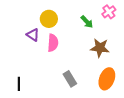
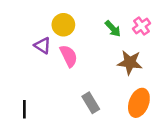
pink cross: (109, 12) -> (142, 26), moved
pink semicircle: (53, 43) -> (69, 56), turned -30

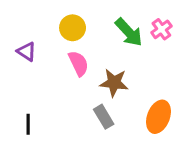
green arrow: (113, 29) -> (129, 32), size x1.5
purple triangle: (43, 46) -> (27, 52), moved
brown star: (130, 62) -> (114, 83), moved

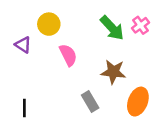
yellow circle: (73, 28) -> (49, 24), moved
brown star: (114, 83) -> (113, 72), moved

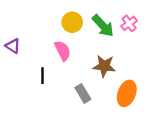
yellow circle: (49, 24) -> (72, 22), moved
purple triangle: (23, 45) -> (13, 46), moved
black line: (24, 108) -> (42, 76), moved

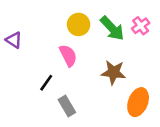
purple triangle: (13, 46) -> (14, 40), moved
black line: (42, 76) -> (46, 83), turned 35
gray rectangle: (83, 93) -> (67, 106), moved

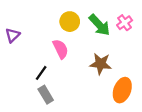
purple triangle: (14, 40) -> (13, 35), turned 42
gray rectangle: (67, 106) -> (46, 95), moved

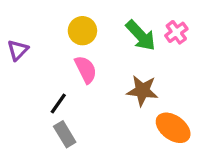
yellow circle: (70, 22) -> (82, 31), moved
orange ellipse: (122, 90) -> (173, 128), turned -75

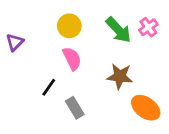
gray rectangle: (65, 134) -> (75, 108), moved

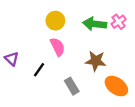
green arrow: (118, 30) -> (95, 24), turned 140
purple triangle: (15, 42) -> (12, 59), moved, turned -32
gray rectangle: (75, 108) -> (72, 86), moved

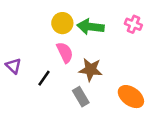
pink cross: (119, 22) -> (133, 24), turned -32
green arrow: (95, 24) -> (91, 27), moved
brown star: (96, 61) -> (91, 70), moved

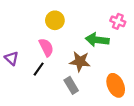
green arrow: (91, 27) -> (97, 40), moved
pink semicircle: (65, 52) -> (46, 47), moved
orange ellipse: (131, 97) -> (116, 85), turned 30

